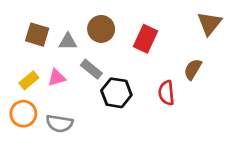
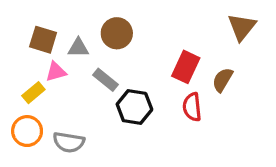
red rectangle: (146, 39) -> (186, 67), moved
pink triangle: (57, 78) -> (56, 72), moved

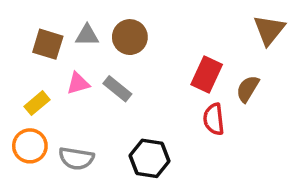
gray triangle: (78, 48) -> (87, 35), moved
pink triangle: (56, 72) -> (78, 83), moved
black hexagon: (134, 107) -> (150, 158), moved

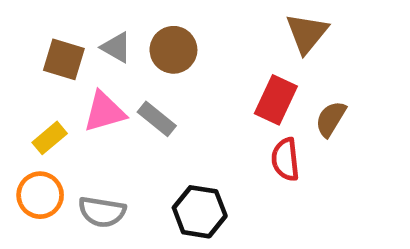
brown triangle: (269, 30) -> (307, 33), moved
gray triangle: (87, 35) -> (116, 47), turned 30
pink triangle: (78, 83) -> (104, 112), size x1.4

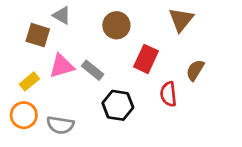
gray triangle: (116, 47) -> (62, 15), moved
brown circle: (173, 50) -> (116, 25), moved
red rectangle: (276, 100) -> (146, 59), moved
black hexagon: (200, 212) -> (118, 105), moved

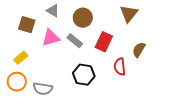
gray triangle: (62, 15) -> (53, 11), moved
pink triangle: (62, 66) -> (51, 38), moved
gray rectangle: (93, 70) -> (75, 41), moved

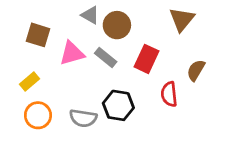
gray triangle: (53, 11) -> (90, 15), moved
orange circle: (17, 82) -> (38, 115), moved
gray semicircle: (43, 89) -> (83, 118), moved

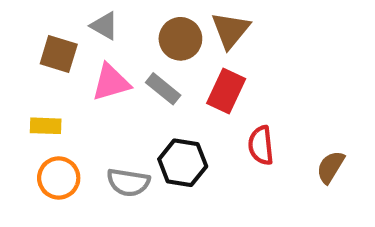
gray triangle: (90, 15) -> (104, 26), moved
brown triangle: (182, 19) -> (230, 30), moved
brown semicircle: (196, 70) -> (330, 167), moved
yellow rectangle: (30, 81) -> (46, 126), turned 42

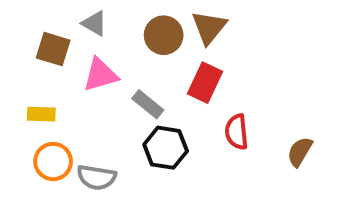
gray rectangle: (163, 89) -> (148, 104), moved
gray semicircle: (128, 182) -> (97, 177), moved

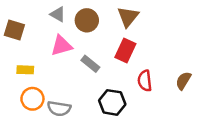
brown circle: (164, 35) -> (87, 20), moved
brown square: (53, 49) -> (14, 30), moved
black hexagon: (166, 148) -> (112, 102), moved
brown semicircle: (300, 152) -> (183, 81), moved

